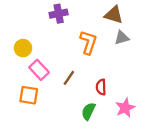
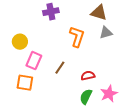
pink rectangle: (39, 70) -> (34, 61), turned 66
red semicircle: (101, 87) -> (88, 76), turned 80
green semicircle: (88, 111) -> (86, 97), moved

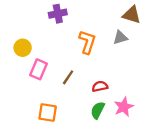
brown triangle: (99, 13) -> (132, 15), moved
orange square: (25, 83) -> (48, 113), moved

